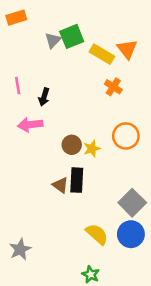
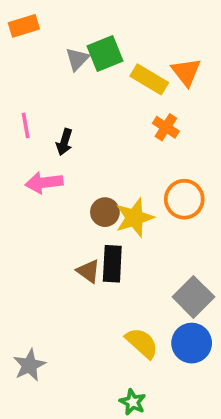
yellow star: (92, 149) -> (134, 218), size x1.5

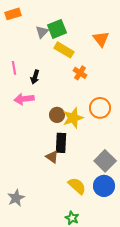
yellow rectangle: (149, 79) -> (64, 50), moved
orange cross: (166, 127) -> (80, 73), moved
brown triangle: (88, 271) -> (52, 157), moved

